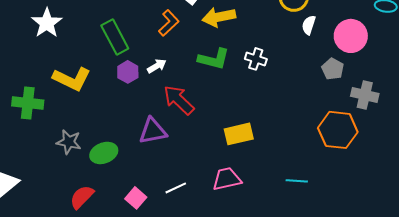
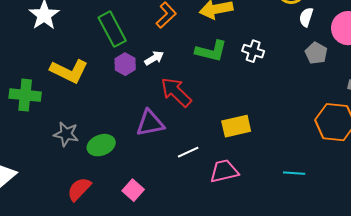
gray pentagon: (333, 69) -> (316, 53), moved
white line: (176, 188) -> (188, 152), moved

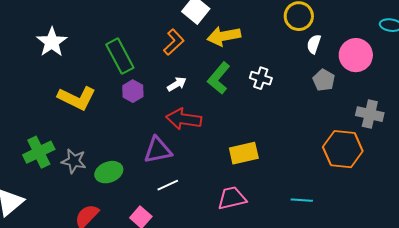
green L-shape: (211, 51) -> (219, 78), turned 116
white arrow: (154, 58) -> (177, 84), moved
red arrow: (176, 92) -> (184, 119), turned -36
green cross: (25, 95) -> (39, 152), moved, turned -32
white line: (188, 152) -> (168, 185), moved

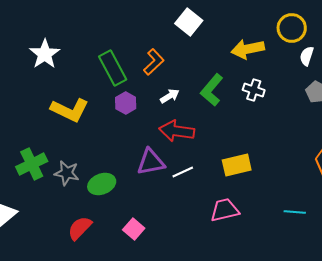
yellow arrow: (224, 36) -> (248, 49), moved
orange L-shape: (174, 42) -> (154, 62), moved
white line: (168, 185) -> (183, 172), moved

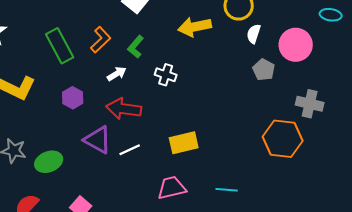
green L-shape: (212, 90) -> (136, 47), moved, size x0.7
white cross: (254, 90) -> (166, 75), moved
purple hexagon: (126, 103) -> (73, 98), moved
purple triangle: (151, 162) -> (98, 140), turned 40
cyan line: (295, 212) -> (227, 190), moved

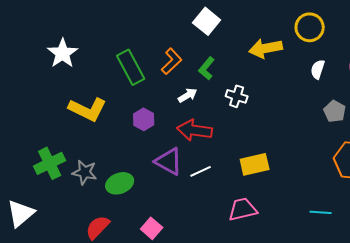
white semicircle: (254, 34) -> (318, 69), moved
gray pentagon: (264, 70) -> (335, 111), moved
cyan line: (227, 190) -> (321, 212), moved

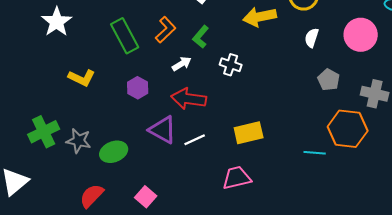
yellow L-shape: (88, 109) -> (82, 78), size x0.7
cyan line: (321, 212) -> (315, 153), moved

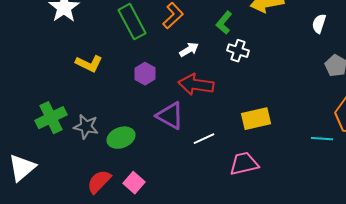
green L-shape: (201, 37) -> (224, 23), moved
white line: (195, 140) -> (204, 139), moved
pink square: (146, 197) -> (134, 183), moved

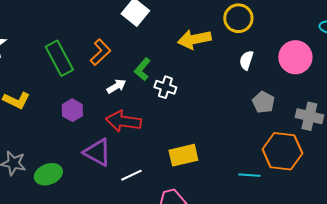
green L-shape: (224, 23) -> (142, 69), moved

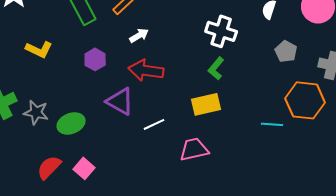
green L-shape: (142, 69) -> (216, 68), moved
white cross: (165, 87) -> (221, 31), moved, size x1.4

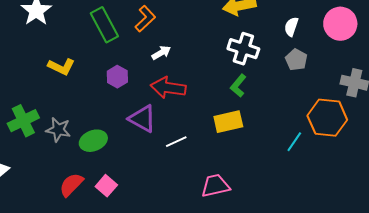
gray pentagon: (286, 51) -> (296, 60), moved
cyan line: (272, 124) -> (294, 142), turned -60
pink trapezoid: (194, 149) -> (215, 186), moved

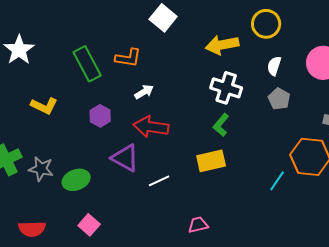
orange L-shape: (145, 19) -> (128, 58), turned 52
red semicircle: (71, 185) -> (32, 229), moved, turned -136
pink trapezoid: (215, 186) -> (198, 225), size x0.7

